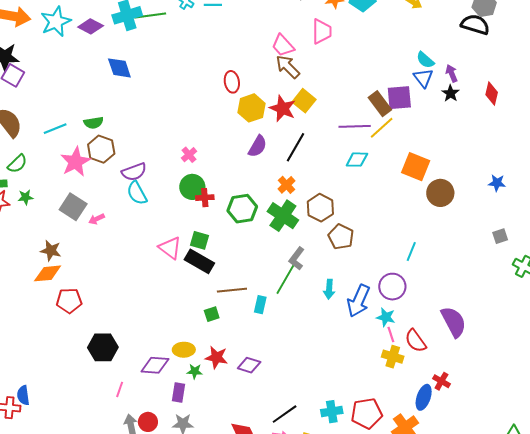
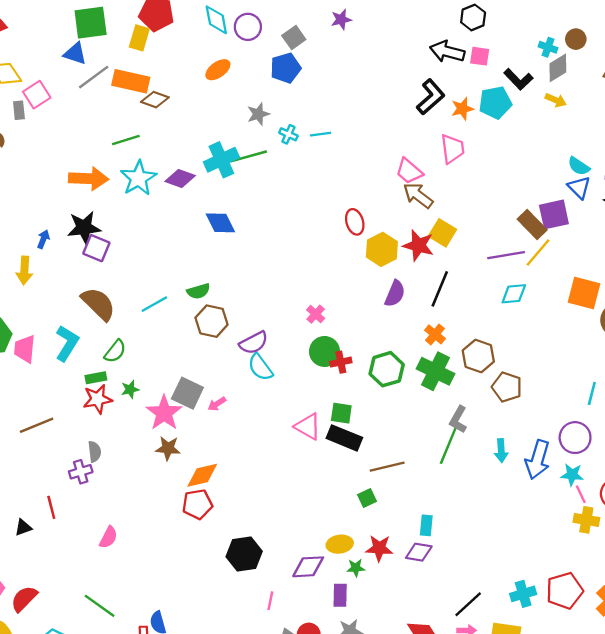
pink star: (75, 162) -> (164, 413), moved
orange diamond: (48, 273) -> (202, 475), moved
cyan rectangle: (260, 305) -> (426, 525), moved

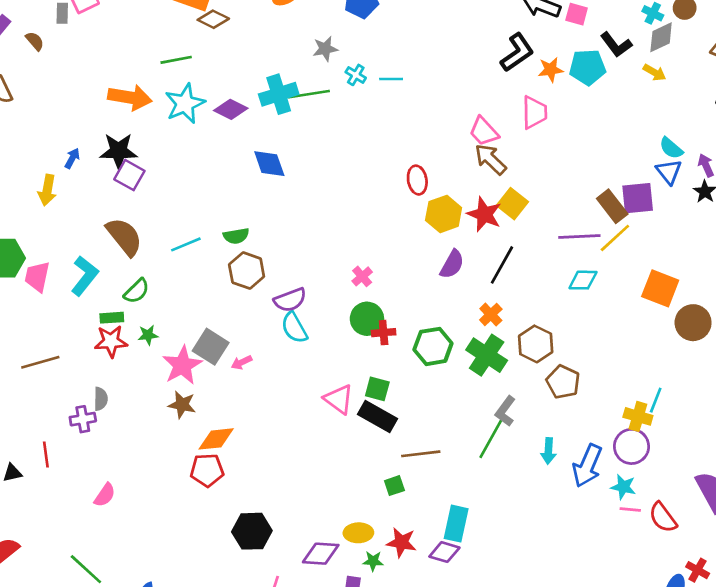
pink line: (581, 494) -> (630, 510), turned -66
yellow cross: (586, 520) -> (638, 416), moved
cyan rectangle: (426, 525) -> (456, 524), size x1.5

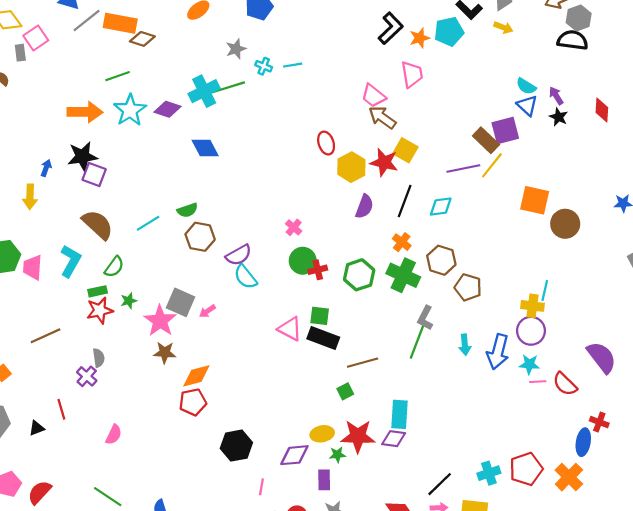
cyan diamond: (583, 280) -> (441, 207), moved
purple cross: (83, 419) -> (87, 376), turned -30
red star: (401, 542) -> (358, 436), size x1.4

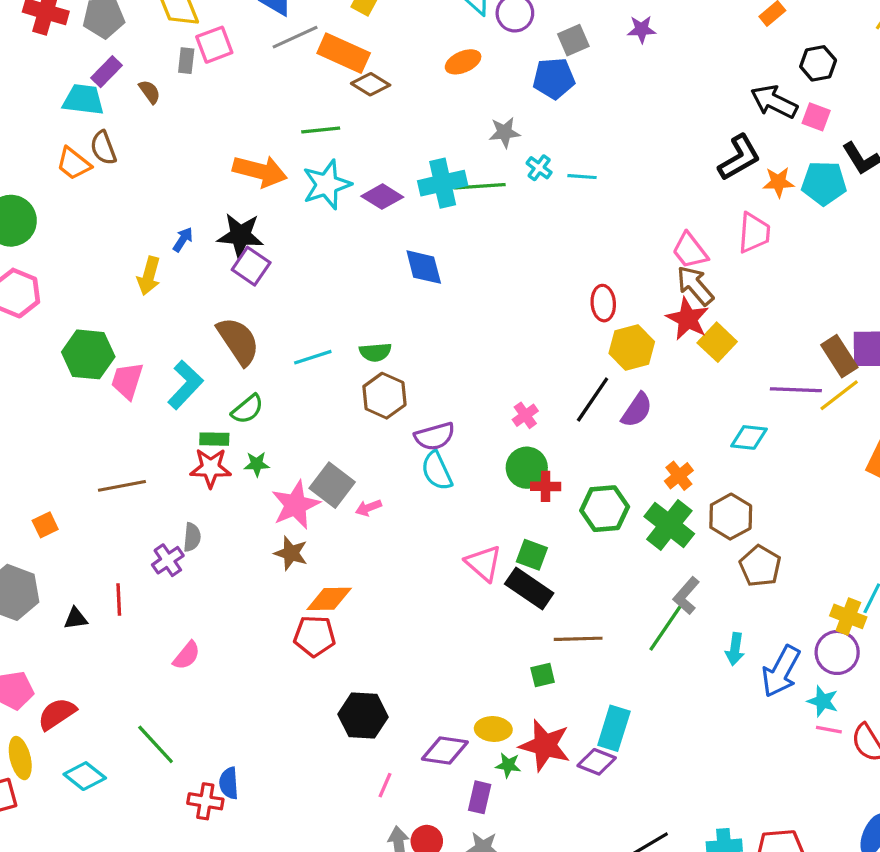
red star: (384, 162) -> (688, 319), moved
black line: (405, 201) -> (593, 400), moved

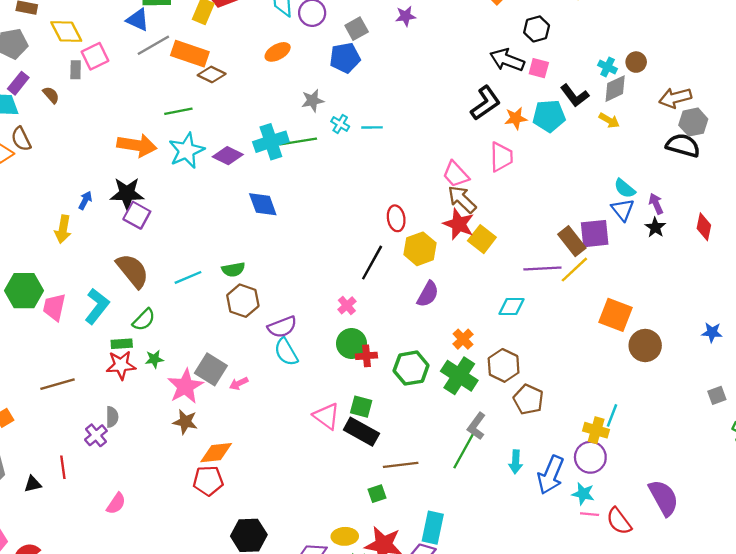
black line: (593, 400) -> (372, 263), moved

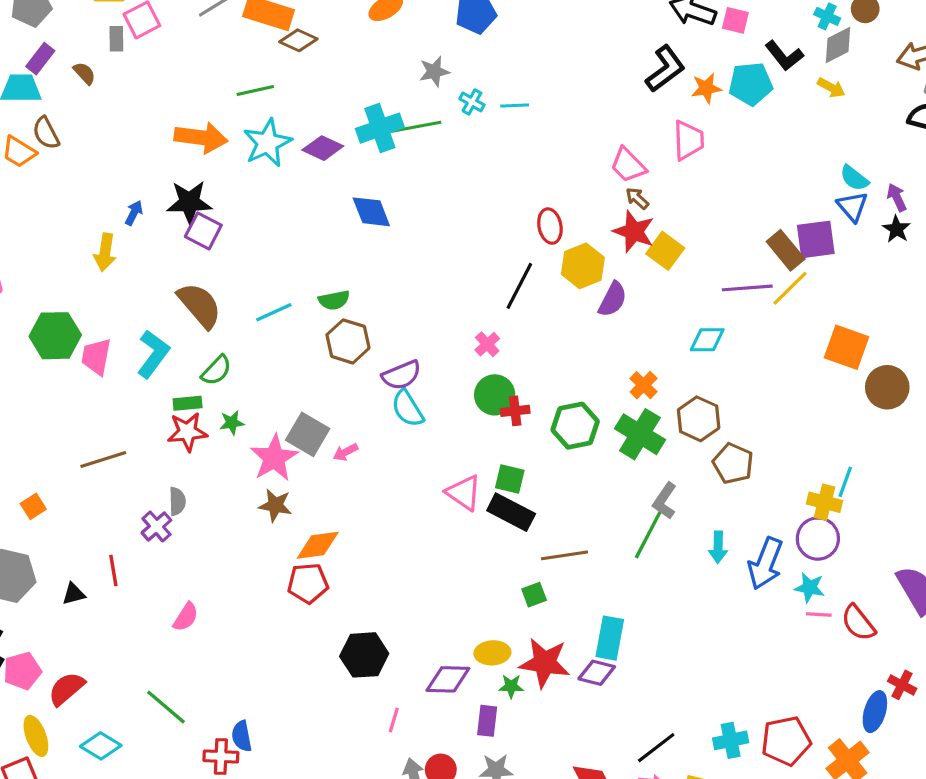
brown arrow: (462, 199) -> (637, 198), size x0.6
purple semicircle: (428, 294) -> (613, 299), moved

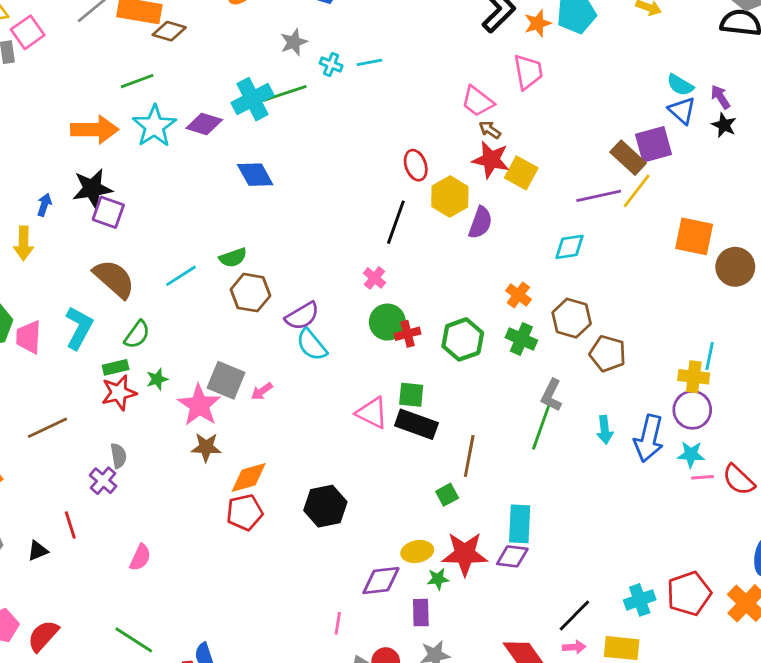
green cross: (640, 434) -> (521, 339), size x0.7
brown line: (564, 555) -> (469, 456), turned -63
black hexagon: (364, 655) -> (325, 506), moved

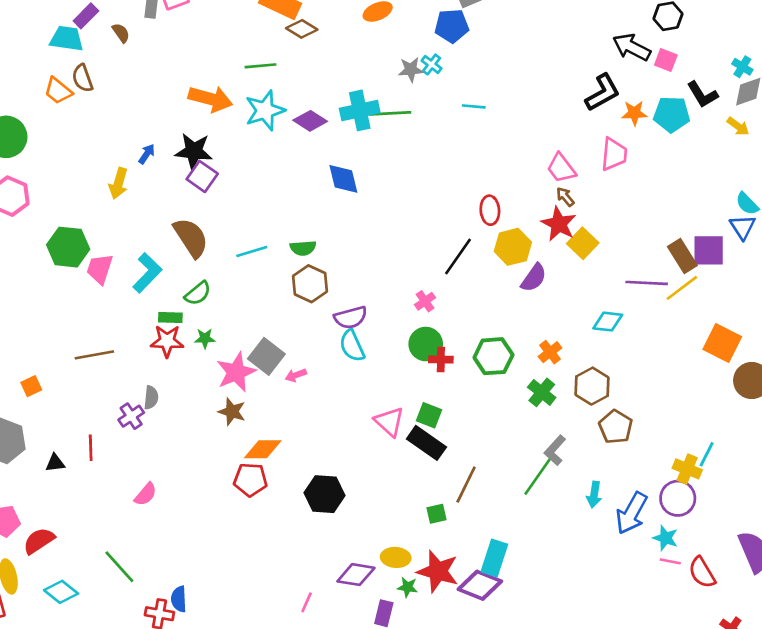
cyan cross: (331, 64) -> (432, 64), moved
green hexagon: (463, 339) -> (493, 356), moved
purple diamond: (512, 556) -> (480, 585), size x1.4

